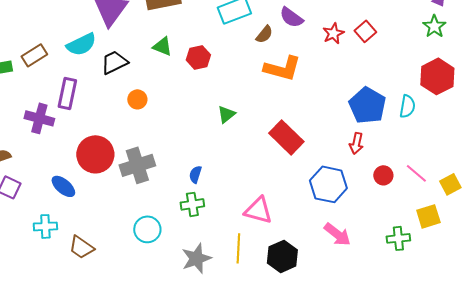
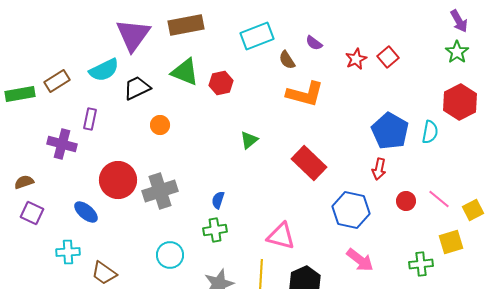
purple semicircle: (291, 17) -> (314, 43), size x0.7
brown semicircle: (264, 34) -> (287, 60), turned 108
green triangle: (162, 46) -> (185, 72), size x1.4
purple rectangle: (67, 93) -> (90, 119), size x0.7

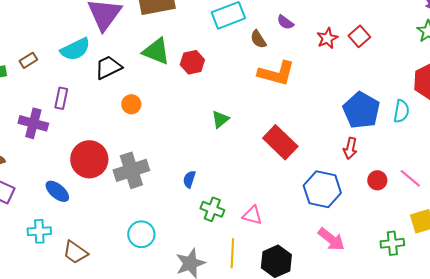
brown rectangle: (57, 81) -> (28, 60), size x0.7
green cross: (215, 230) -> (212, 209), moved, turned 30
pink triangle: (281, 236) -> (252, 215), size x0.7

